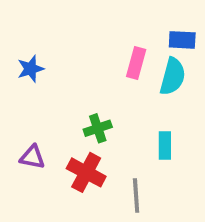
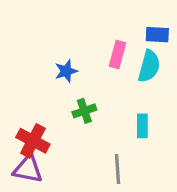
blue star: (31, 69) -> (66, 71), moved
purple triangle: (32, 157) -> (28, 169), moved, size x1.4
red cross: (86, 172) -> (33, 141), moved

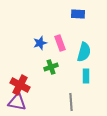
blue rectangle: (157, 35) -> (78, 14), moved
pink rectangle: (118, 55) -> (60, 43), moved, turned -35
cyan semicircle: (149, 66) -> (84, 52), moved

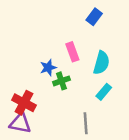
blue rectangle: (78, 14) -> (94, 17), turned -56
blue star: (40, 43) -> (48, 68), moved
cyan rectangle: (86, 76) -> (104, 92), turned 40

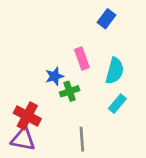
gray line: (86, 123) -> (82, 139), moved

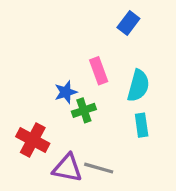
cyan rectangle: (117, 104) -> (142, 125), turned -48
purple triangle: (23, 139) -> (67, 168), moved
gray line: (82, 139) -> (99, 168), turned -70

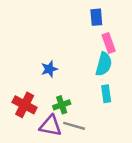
blue rectangle: (128, 23) -> (96, 17), turned -42
pink rectangle: (99, 71) -> (109, 43), moved
green cross: (84, 110) -> (62, 105), moved

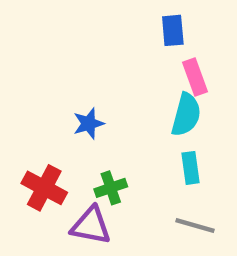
gray line: (74, 126) -> (195, 226), moved

